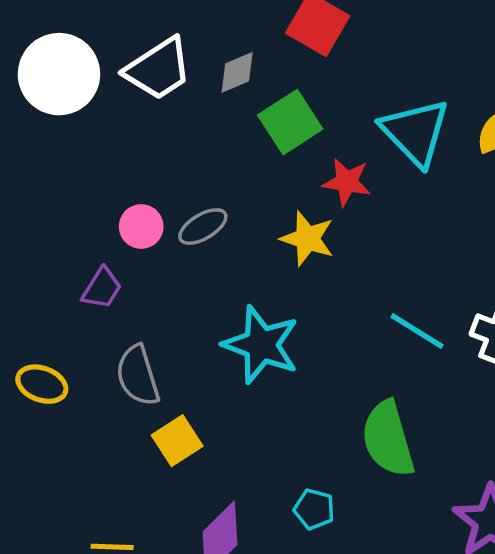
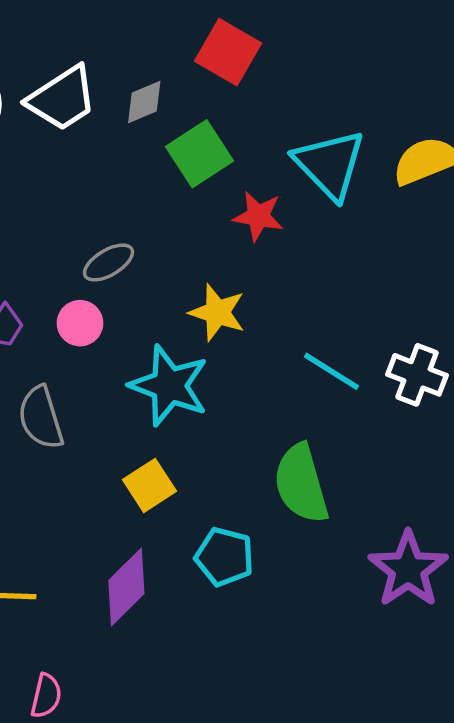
pink circle: (141, 227) -> (80, 323), moved
yellow star: (307, 239) -> (217, 312), moved
yellow square: (177, 441) -> (150, 485), moved
cyan pentagon: (314, 509) -> (224, 557), size x1.4

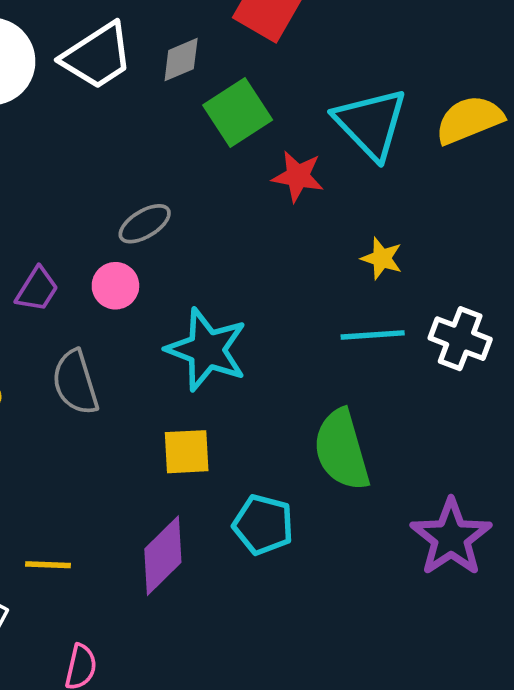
yellow star: (217, 312) -> (382, 258), moved, size x0.7
cyan line: (331, 371) -> (373, 335), turned -36
yellow square: (150, 485) -> (187, 452), turned 30

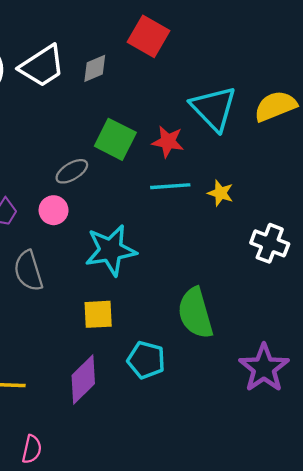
green square: (238, 112) -> (115, 139), moved, turned -30
cyan line: (373, 335) -> (170, 186), moved
cyan star: (207, 350) -> (111, 250), turned -30

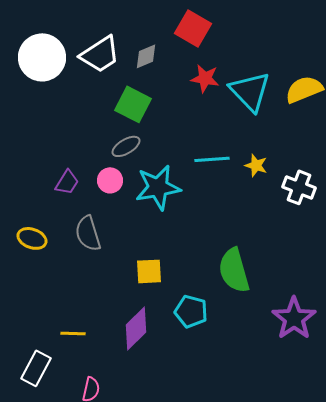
green square: (115, 139) -> (133, 104), moved
red star: (168, 142) -> (205, 78), moved
white cross: (270, 243) -> (299, 187), moved
cyan star: (111, 250) -> (158, 187), moved

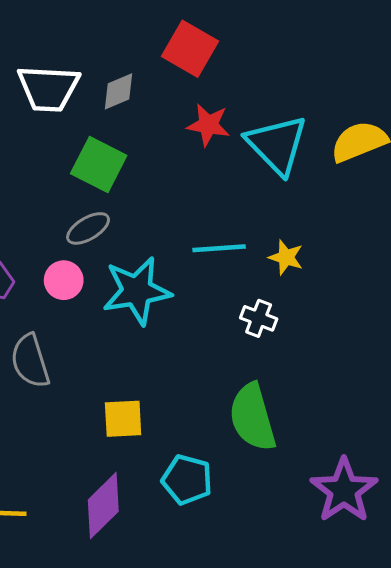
white trapezoid: (100, 54) -> (48, 88), turned 36
white cross: (299, 187) -> (259, 318), moved, size x0.7

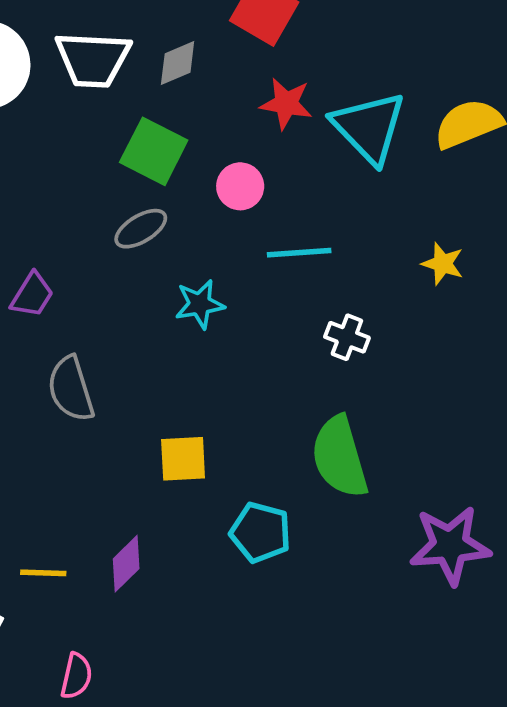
yellow star: (286, 257) -> (443, 264), moved
pink circle: (64, 280) -> (240, 186), moved
cyan star: (137, 291) -> (200, 304), size x0.6
purple star: (344, 490) -> (450, 545), turned 30
purple diamond: (103, 506) -> (126, 564), moved, size x0.7

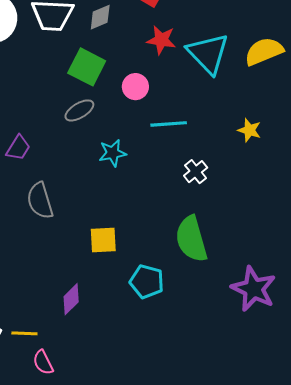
white cross: (347, 337) -> (196, 172), turned 30
purple star: (450, 545) -> (254, 289), turned 30
yellow line: (43, 573) -> (24, 333), moved
pink semicircle: (76, 676) -> (43, 362), turned 140

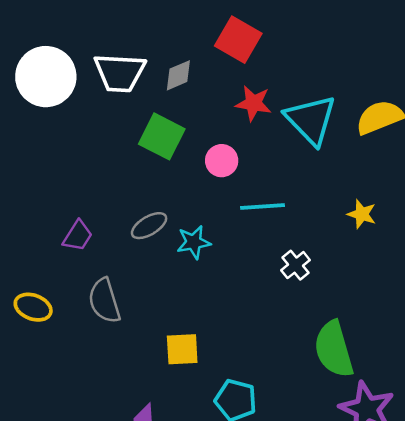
gray ellipse: (79, 110) -> (149, 226), moved
green semicircle: (191, 239) -> (334, 349), moved

